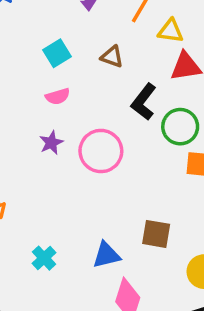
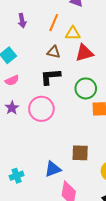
brown triangle: (112, 57) -> (54, 52), moved
black L-shape: (144, 102) -> (50, 77), moved, turned 55
cyan cross: (44, 258) -> (17, 176), turned 32

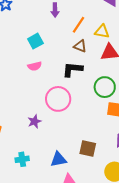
orange line: (54, 23) -> (79, 25), moved
purple star: (12, 108) -> (34, 121), moved

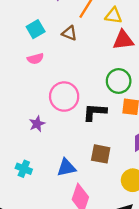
brown triangle: (80, 46) -> (69, 33), moved
black L-shape: (73, 69) -> (95, 112), moved
cyan cross: (22, 159) -> (24, 169), turned 32

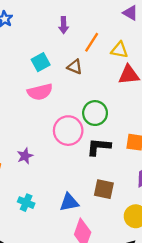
pink semicircle: (35, 59) -> (40, 92), size x1.5
green circle: (119, 81) -> (95, 113), moved
purple star: (37, 124) -> (25, 156), moved

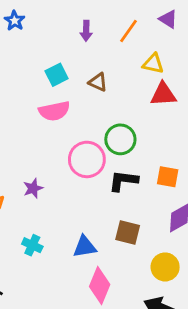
orange line: (92, 42) -> (129, 31), moved

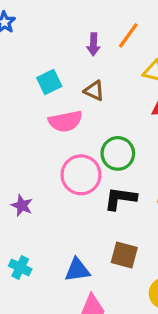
purple arrow: (86, 31) -> (93, 44), moved
pink semicircle: (54, 111) -> (65, 121), moved
purple star: (33, 188) -> (22, 205), turned -30

